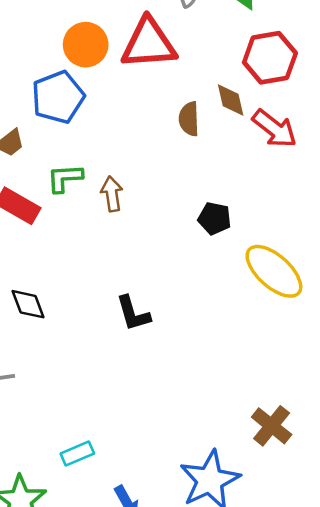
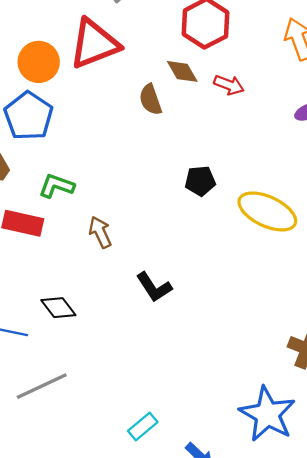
red arrow: (275, 129) -> (229, 85), size x0.7
green L-shape: (65, 178) -> (57, 186), turned 40
brown arrow: (112, 194) -> (100, 232), moved

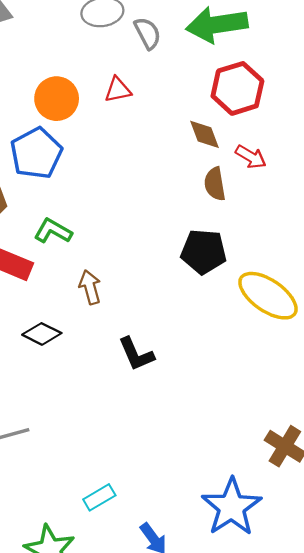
red triangle: (94, 44) -> (118, 90), size x0.5
brown semicircle: (150, 100) -> (215, 184), moved
black pentagon: (200, 181) -> (204, 252), size x1.4
black diamond: (58, 308) -> (42, 334), moved, turned -36

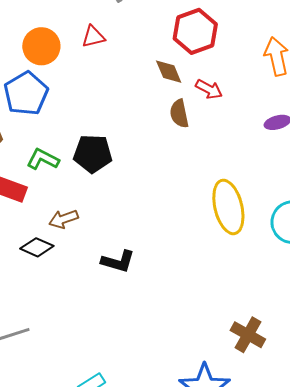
black pentagon: (204, 252) -> (93, 154), moved
brown arrow: (90, 287) -> (64, 219), moved, turned -92
yellow ellipse: (268, 296) -> (228, 207), turned 44
black L-shape: (136, 354) -> (118, 261), turned -48

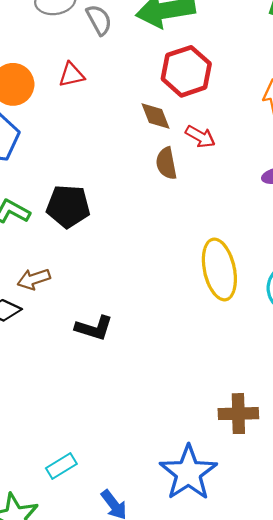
brown cross: (248, 335) -> (238, 414), turned -32

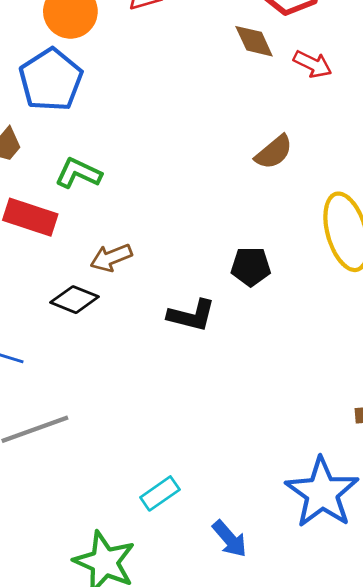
brown semicircle: (166, 163) -> (274, 152), moved, turned -116
black pentagon: (68, 206) -> (251, 267), moved, size x0.7

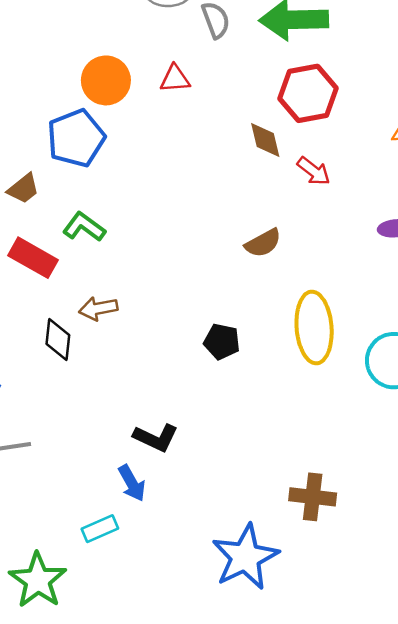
black diamond: (74, 300) -> (58, 340), turned 63
black L-shape: (191, 315) -> (156, 438), moved
blue arrow: (230, 539) -> (132, 483), moved

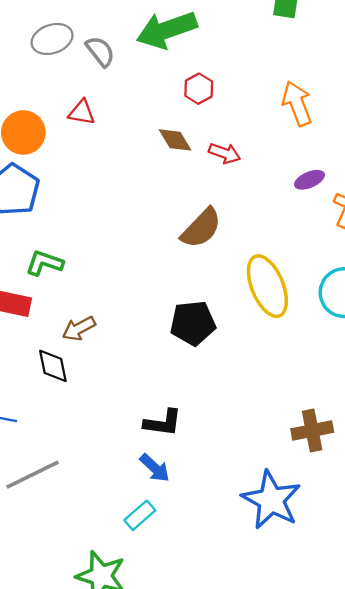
red triangle: (175, 79) -> (82, 112), turned 32
red hexagon: (308, 93) -> (199, 89), size x0.6
brown semicircle: (263, 243) -> (201, 228), size x1.4
black pentagon: (222, 342) -> (193, 323), size x1.4

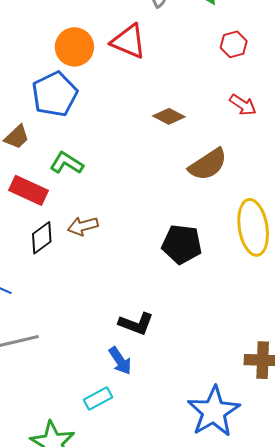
red triangle: (82, 112) -> (129, 41), size x1.5
brown diamond: (175, 140) -> (169, 116), moved, turned -44
black diamond: (53, 366) -> (42, 238), moved, turned 52

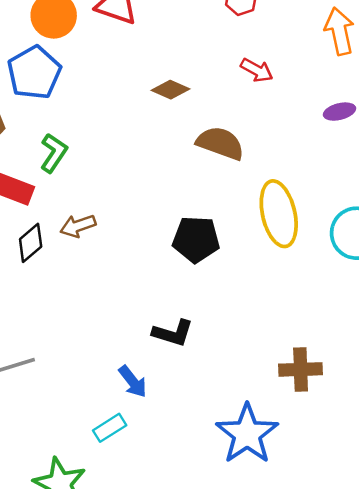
green L-shape: (67, 163) -> (54, 153), turned 96
brown semicircle: (208, 164) -> (220, 143), turned -123
black L-shape: (136, 324) -> (173, 333), moved

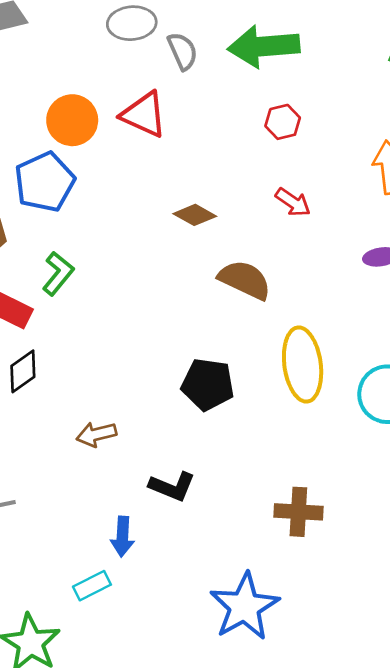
brown arrow: (78, 226) -> (96, 434), moved
brown cross: (301, 369) -> (298, 512), moved
blue arrow: (133, 382) -> (122, 537), turned 36

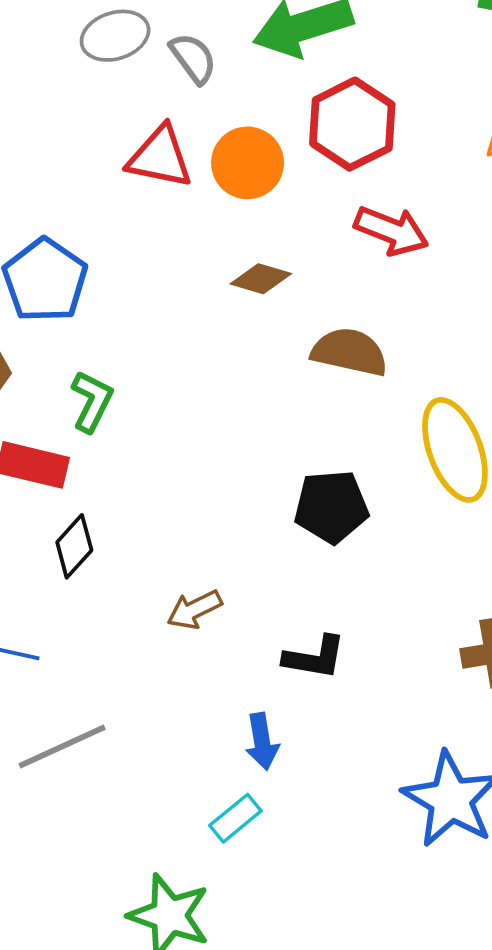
orange circle: (72, 120) -> (248, 163), moved
red hexagon: (283, 122) -> (352, 124), size x1.8
red arrow: (293, 202) -> (391, 231), size x1.4

